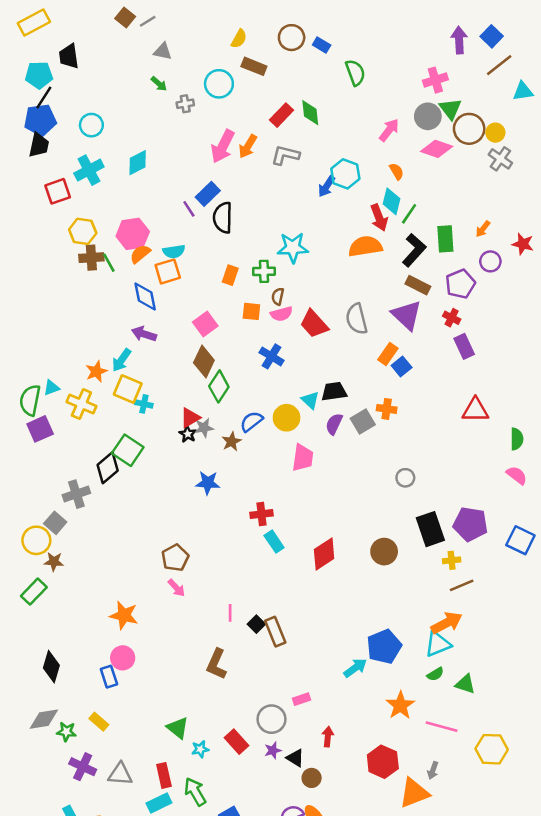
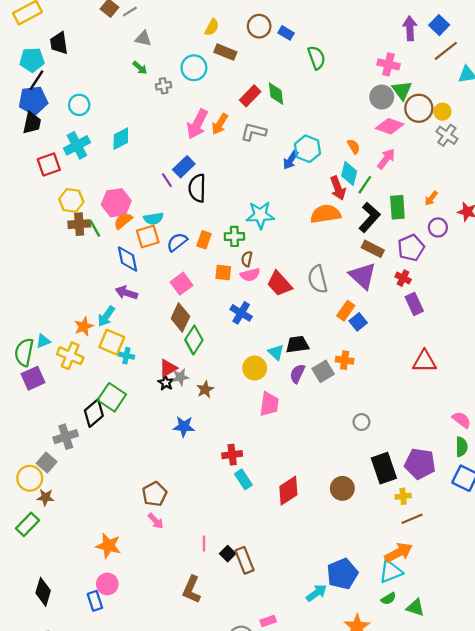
pink cross: (435, 80) -> (388, 64), turned 30
pink arrow: (389, 130) -> (386, 159), moved
blue semicircle: (251, 421) -> (177, 242), moved
green semicircle: (517, 439) -> (462, 447), moved

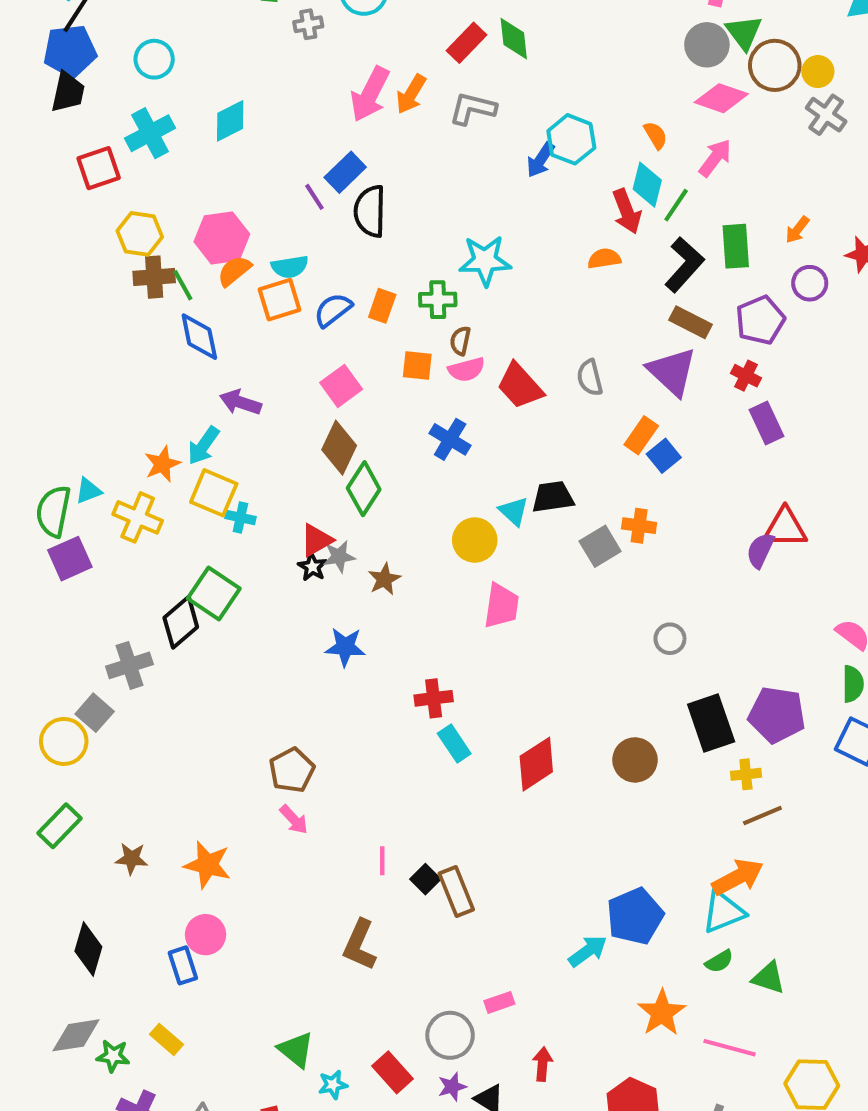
orange semicircle: (325, 214) -> (604, 259), size x0.6
blue diamond: (128, 259) -> (199, 337), moved
gray semicircle: (318, 279) -> (590, 378), size x0.7
purple semicircle: (297, 374) -> (760, 550), moved
brown star: (45, 497) -> (132, 859), moved

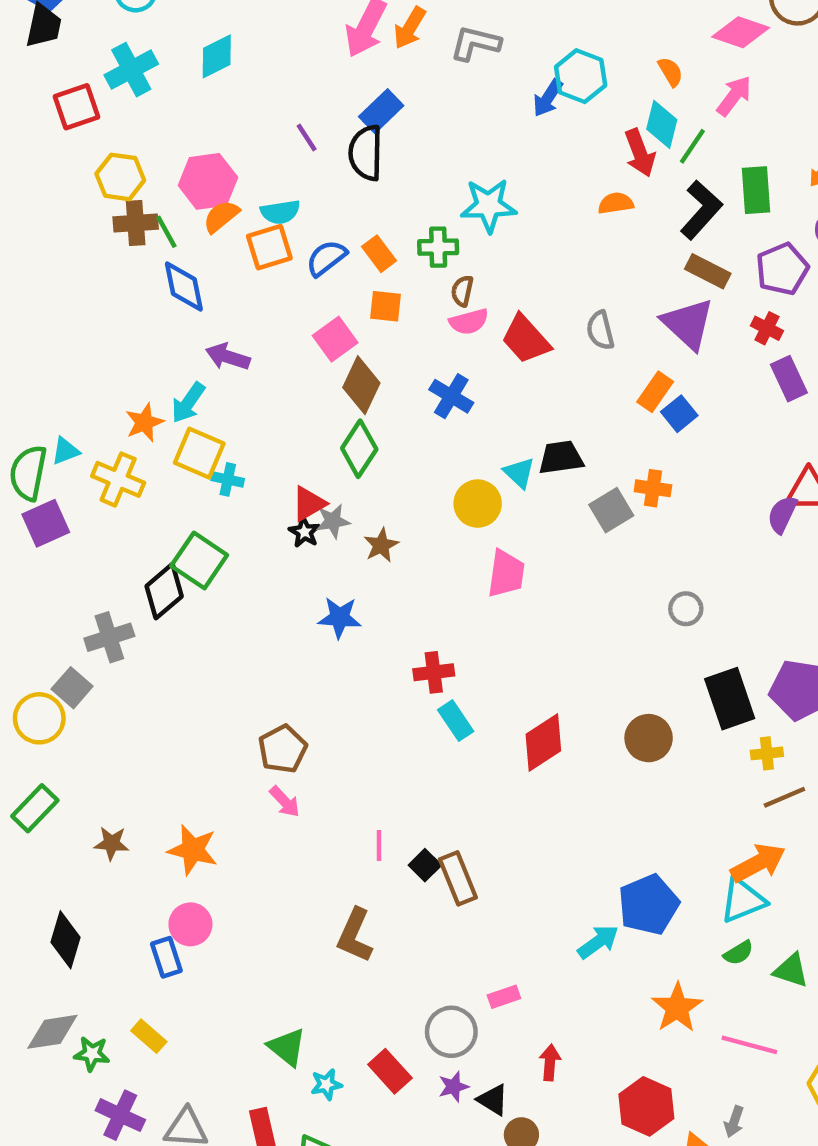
blue rectangle: (345, 172) -> (381, 111), moved
orange rectangle: (382, 306) -> (379, 254), turned -56
orange square: (417, 365) -> (386, 306), moved
brown diamond: (339, 448) -> (361, 385), moved

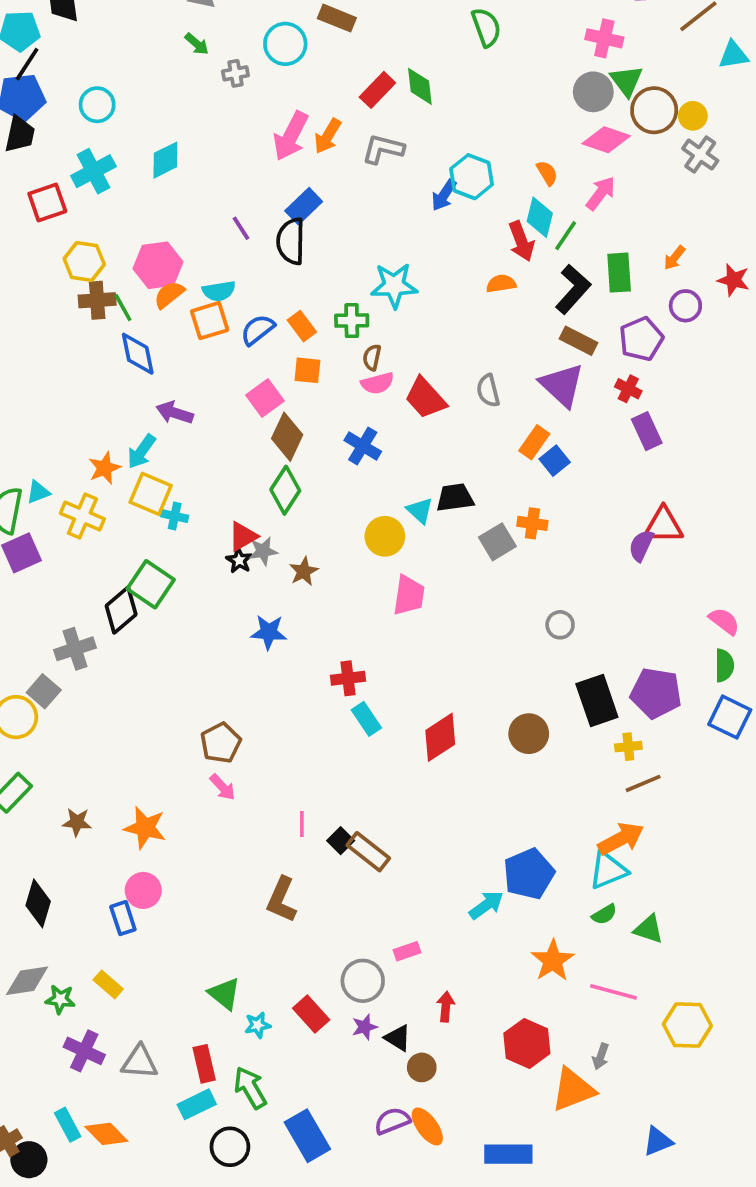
brown rectangle: (458, 878) -> (368, 852), turned -30

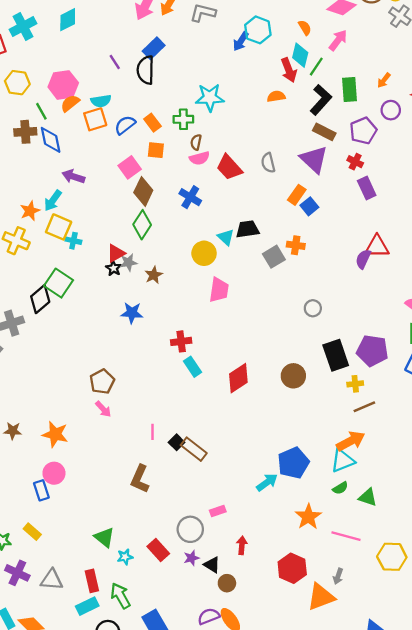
brown cross: (97, 300) -> (25, 132), moved

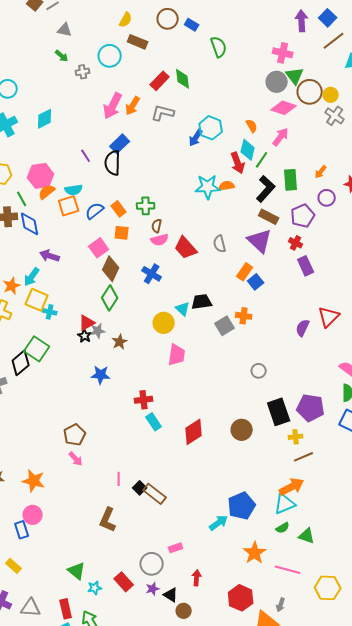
cyan star: (210, 97) -> (208, 187), moved
red triangle: (377, 246) -> (329, 317), moved, turned -45

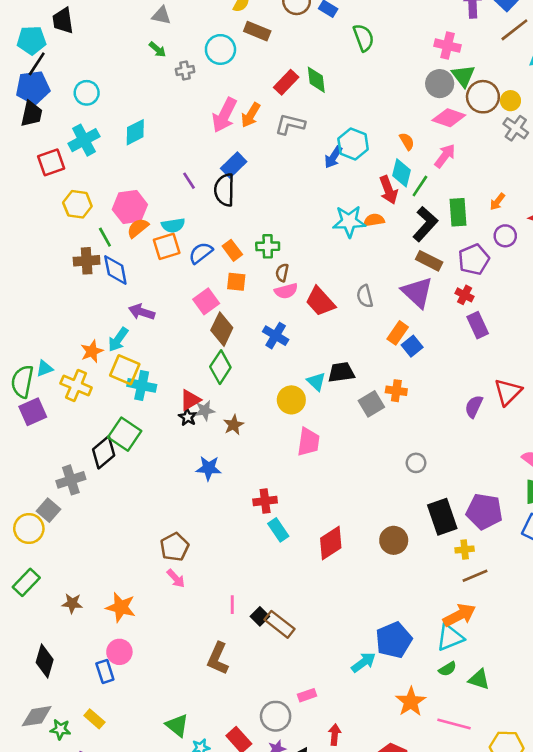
cyan cross: (50, 312) -> (142, 385), size x1.5

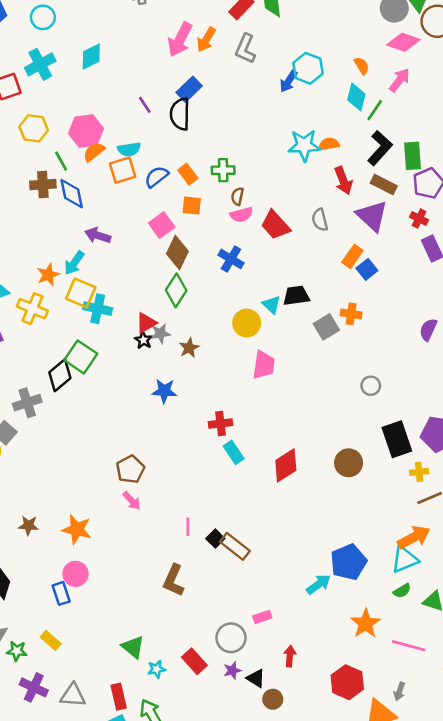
gray L-shape: (290, 124) -> (245, 49), turned -80
red arrow: (388, 190) -> (343, 181), moved
green rectangle: (458, 212) -> (413, 156), moved

